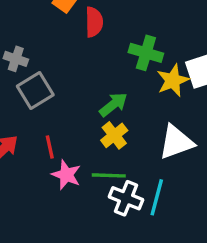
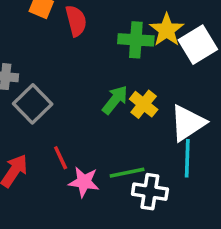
yellow star: (173, 80) -> (167, 30), moved
yellow cross: (114, 135) -> (144, 104), moved
cyan line: (157, 197) -> (187, 158), moved

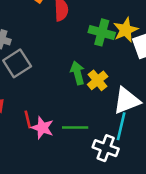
green arrow: (115, 100) -> (77, 73), turned -65
red line: (61, 158) -> (28, 120), moved
white cross: (150, 192) -> (106, 148), moved

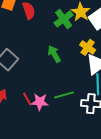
green cross: (102, 32) -> (64, 19), turned -36
yellow cross: (98, 80) -> (88, 47), moved

